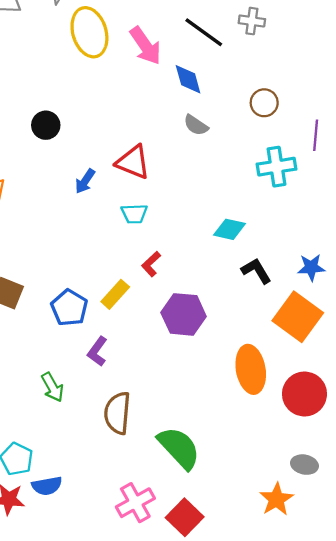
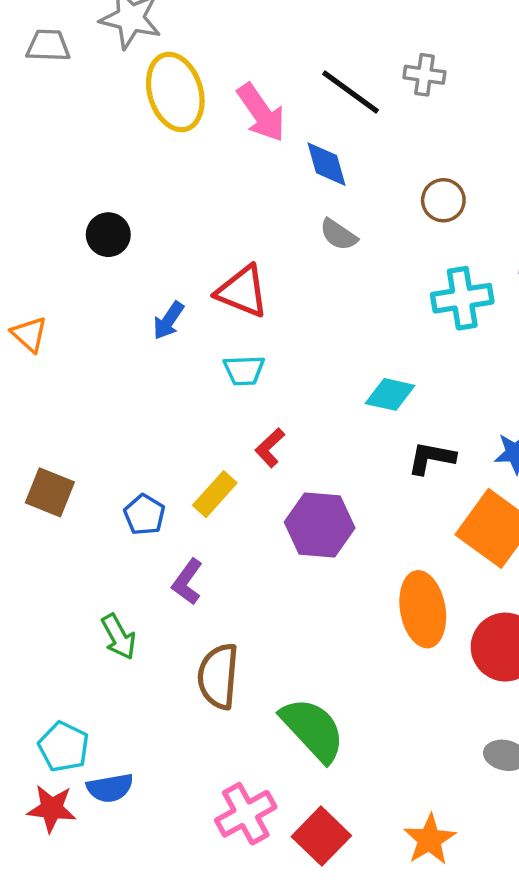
black L-shape: (256, 271) -> (431, 458), turned -48
blue pentagon: (69, 308) -> (144, 515), size x0.7
orange star: (276, 499) -> (430, 839), moved

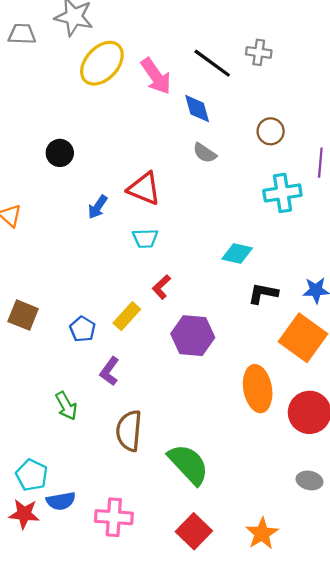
yellow ellipse: (175, 92) -> (102, 63), turned 60
pink cross: (246, 814) -> (114, 517), moved, turned 33

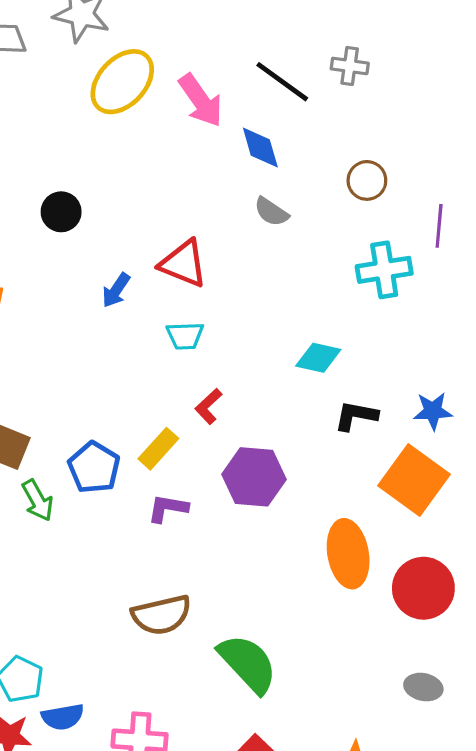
blue pentagon: (82, 329) -> (94, 467), size x1.4
purple L-shape: (110, 371) -> (168, 508), moved, turned 64
green arrow: (66, 406) -> (38, 500), moved
brown semicircle: (129, 431) -> (161, 615), turned -108

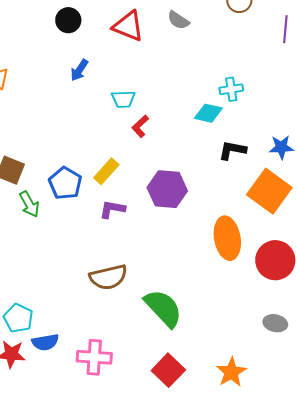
black circle: (61, 212) -> (68, 20), moved
red triangle: (183, 264) -> (128, 26), moved
cyan cross: (384, 270) -> (231, 89), moved, size x0.7
red L-shape: (209, 406) -> (140, 126), moved

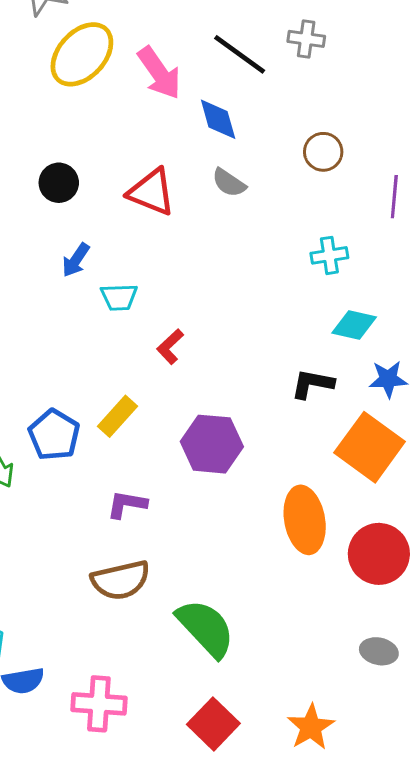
cyan cross: (231, 89) -> (329, 255), moved
cyan trapezoid: (123, 99) -> (119, 297), moved
cyan diamond: (208, 113) -> (354, 325), moved
purple L-shape: (112, 209) -> (127, 504), moved

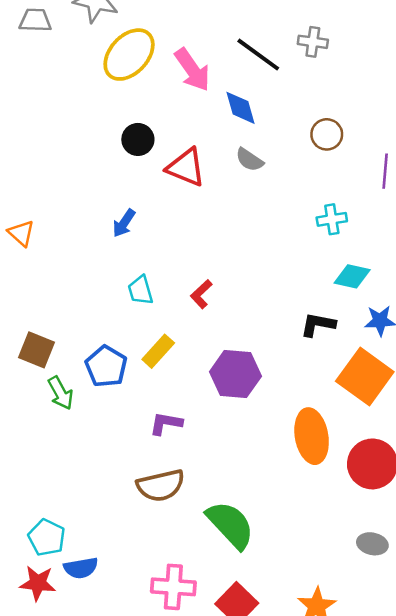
black circle: (59, 183) -> (138, 139), moved
cyan trapezoid: (119, 297) -> (140, 290), moved, turned 76
pink cross: (99, 704) -> (173, 587), moved

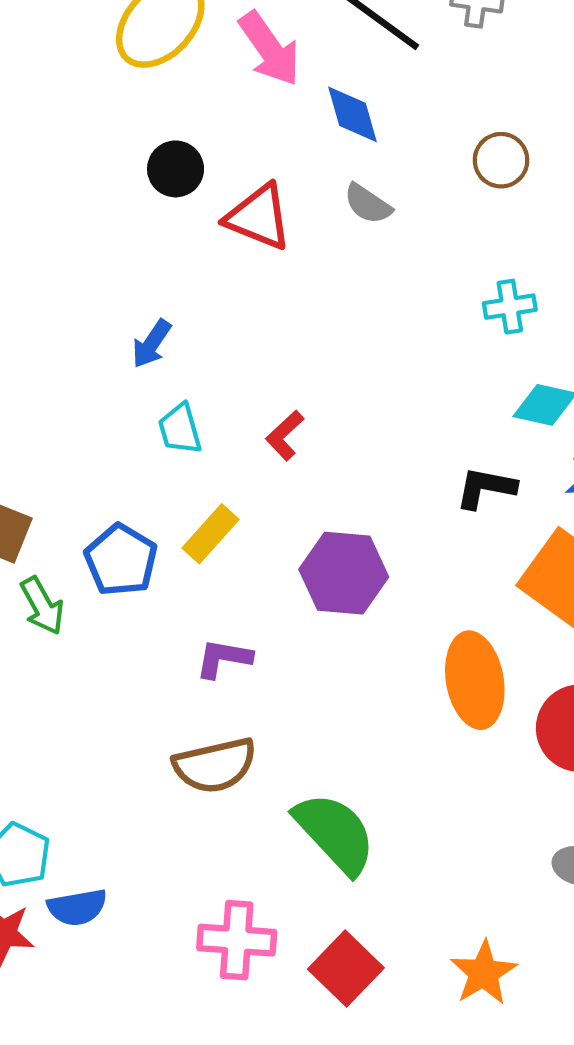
blue arrow: (124, 223) -> (151, 344), moved

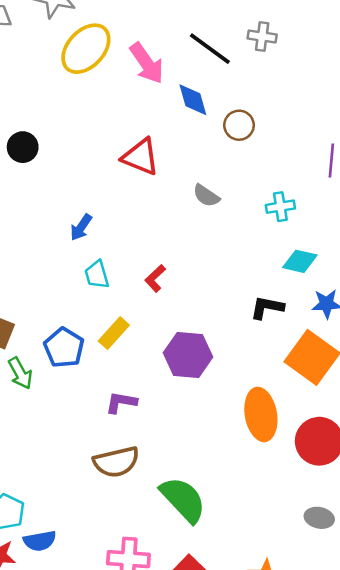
brown circle: (501, 160) -> (239, 125), moved
black circle: (176, 169) -> (23, 147), moved
gray semicircle: (368, 204) -> (206, 196), moved

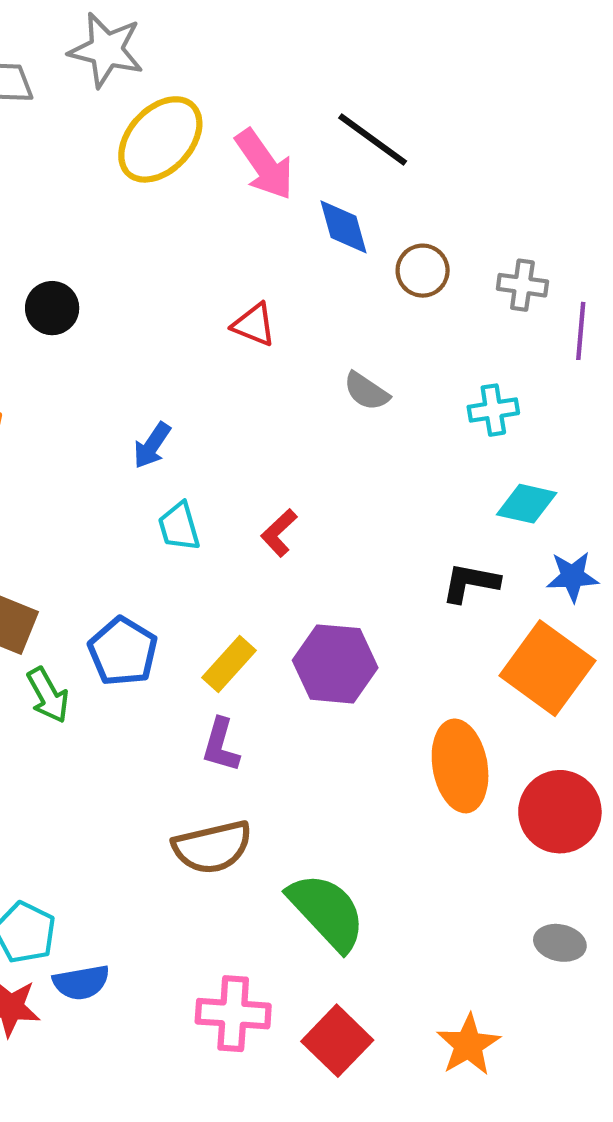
gray cross: (262, 36) -> (522, 285), moved
red triangle: (141, 157) -> (254, 325), size x0.7
yellow rectangle: (114, 333) -> (229, 664), moved
purple L-shape: (121, 402) -> (221, 745), turned -84

